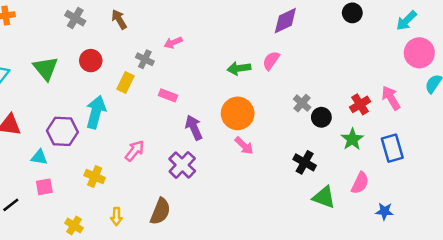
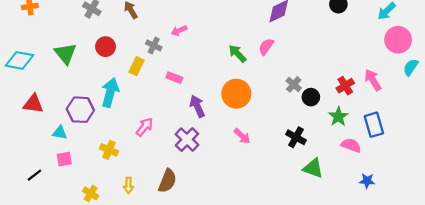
green arrow: (239, 68) -> (237, 54), turned 54
pink arrow: (244, 146) -> (242, 136), moved
pink semicircle: (360, 183) -> (351, 145), moved, turned -96

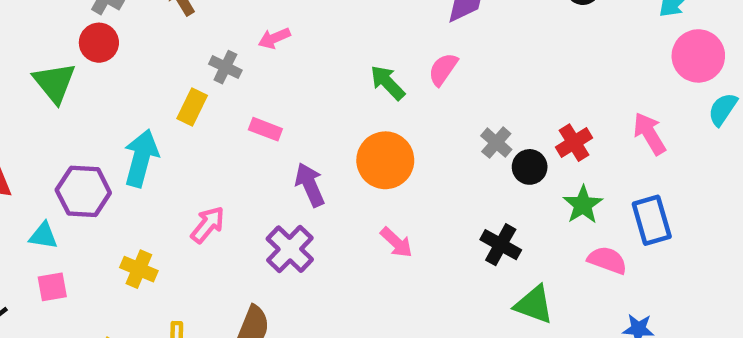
red circle: (106, 47) -> (99, 43), moved
red cross: (345, 86) -> (574, 143), moved

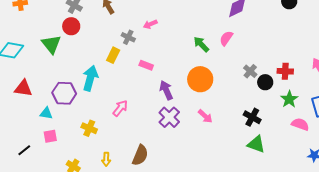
red cross: (574, 143) -> (285, 71), turned 35
purple cross: (290, 249) -> (169, 117), moved
green triangle: (534, 305) -> (256, 144), moved

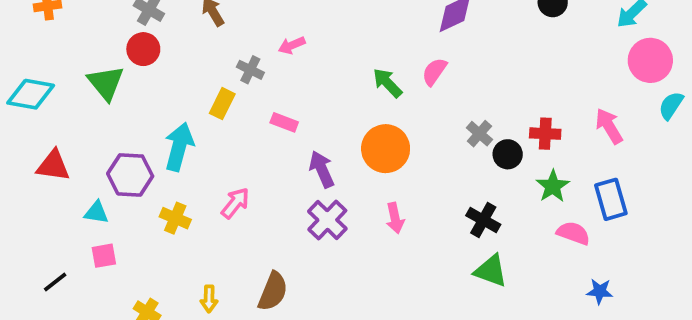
pink arrow: (205, 116) -> (395, 218), turned 35
yellow cross: (89, 128) -> (175, 218), moved

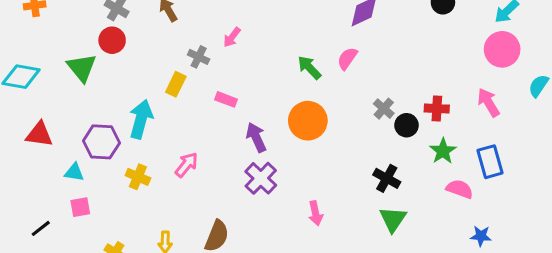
pink arrow: (292, 45) -> (232, 37), turned -30
pink circle: (650, 60) -> (502, 49), moved
pink arrow: (395, 218) -> (315, 213), moved
green triangle: (491, 271) -> (393, 219), turned 44

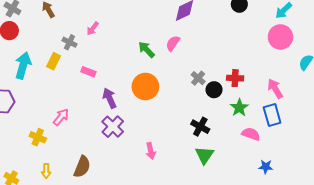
pink arrow: (488, 102) -> (275, 89), moved
cyan arrow: (141, 119) -> (23, 65), moved
yellow cross: (138, 177) -> (38, 137), moved

